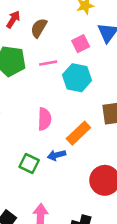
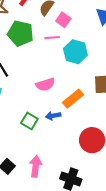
pink square: (81, 44) -> (63, 20), moved, turned -32
pink semicircle: (44, 119) -> (45, 85), turned 66

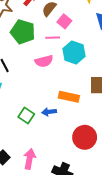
pink semicircle: (45, 85) -> (44, 61), moved
orange rectangle: (73, 99) -> (69, 97), turned 48

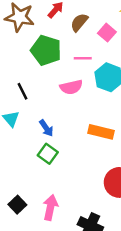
pink square: (64, 21) -> (107, 33), moved
blue arrow: (49, 112) -> (46, 128), moved, turned -120

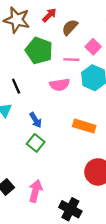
pink square: (107, 33) -> (93, 47), moved

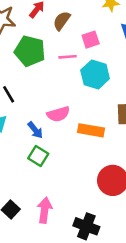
pink square: (93, 47) -> (91, 40), turned 35
pink semicircle: (60, 85) -> (58, 114), moved

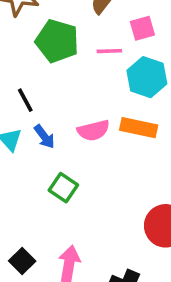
blue arrow: (35, 130) -> (44, 137), moved
orange rectangle: (91, 130) -> (139, 128), moved

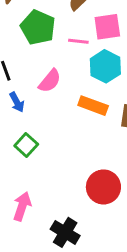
pink square: (142, 28) -> (107, 27), size x1.4
pink semicircle: (93, 130) -> (50, 81), moved, turned -45

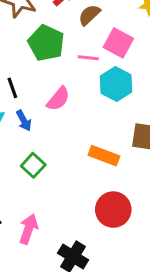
pink square: (107, 27) -> (118, 43), turned 36
orange rectangle: (93, 106) -> (104, 156), moved

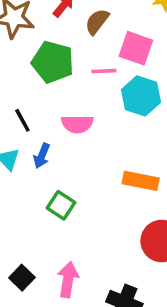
pink semicircle: (58, 99) -> (77, 124), turned 60
blue arrow: (24, 121) -> (42, 156), turned 60

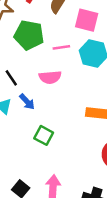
pink line: (104, 71) -> (61, 47), moved
blue arrow: (42, 156) -> (27, 102), turned -60

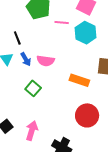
pink semicircle: (50, 77) -> (46, 61), moved

